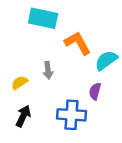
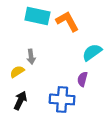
orange L-shape: (78, 43) -> (67, 21), moved
gray arrow: (48, 70) -> (31, 57), moved

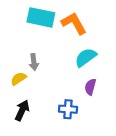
cyan semicircle: (92, 52) -> (86, 57), moved
blue cross: (62, 99) -> (68, 109), size x0.7

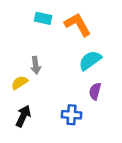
cyan rectangle: (41, 17) -> (43, 18), size x0.6

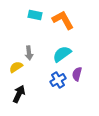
cyan semicircle: (90, 60) -> (62, 54), moved
blue cross: (71, 115) -> (58, 80), moved, turned -35

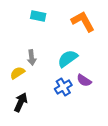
orange L-shape: (63, 20) -> (83, 22), moved
purple semicircle: (77, 74) -> (84, 80), turned -72

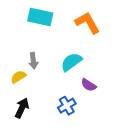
cyan rectangle: (38, 16) -> (40, 17), size x1.5
blue cross: (63, 87) -> (67, 106), moved

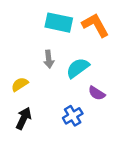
cyan rectangle: (40, 17) -> (59, 23), moved
gray arrow: (33, 61) -> (49, 59), moved

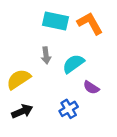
yellow semicircle: (20, 84) -> (19, 79), size x1.5
black arrow: (24, 118) -> (22, 111), turned 42

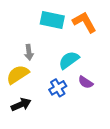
gray arrow: (46, 55) -> (29, 52), moved
blue cross: (69, 109) -> (58, 88), moved

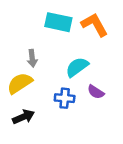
blue cross: (58, 88) -> (65, 98), turned 36

